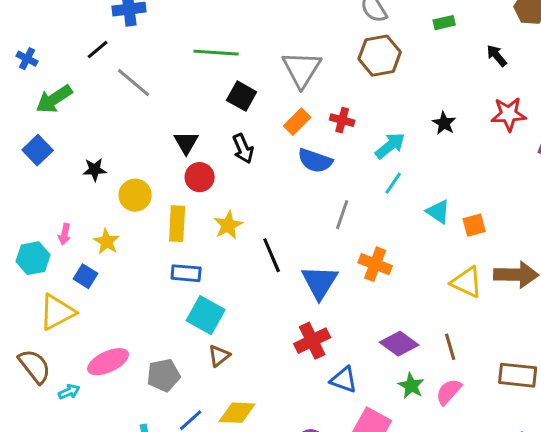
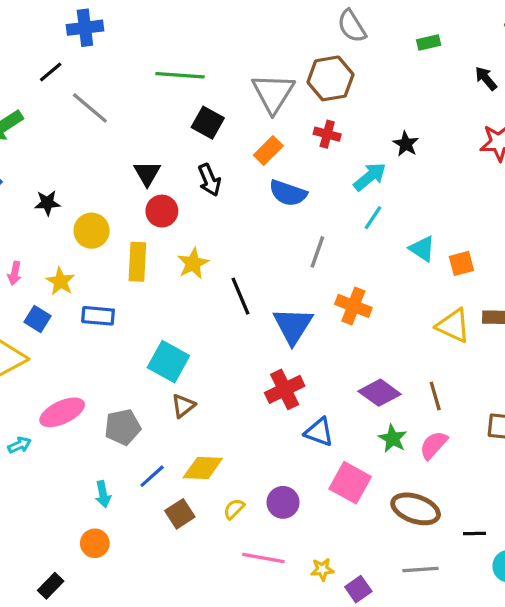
brown hexagon: (380, 56) -> (330, 78), moved
red cross: (342, 120) -> (327, 134), moved
black star: (444, 123) -> (406, 144), moved
blue rectangle: (186, 273) -> (98, 316), moved

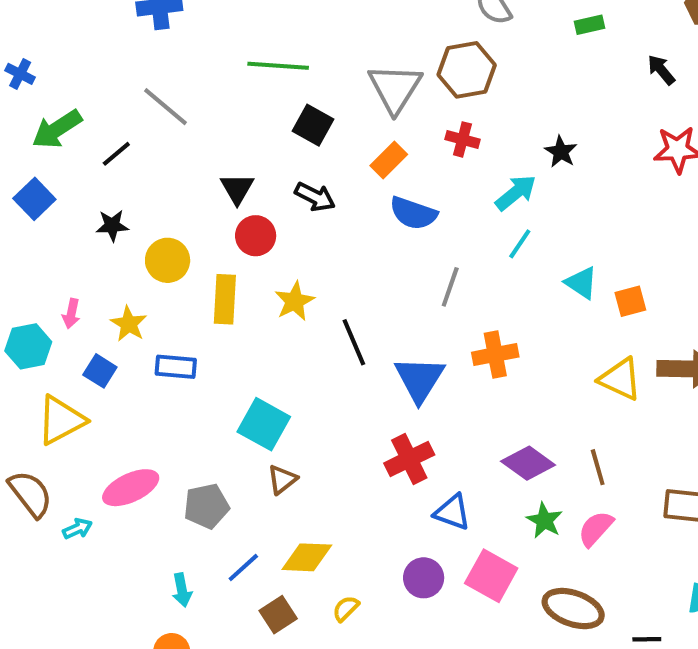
black line: (51, 72) -> (116, 154), moved
black arrow: (209, 180) -> (315, 197), turned -40
orange cross: (353, 306) -> (495, 355), turned -32
purple circle: (283, 502) -> (424, 578), moved

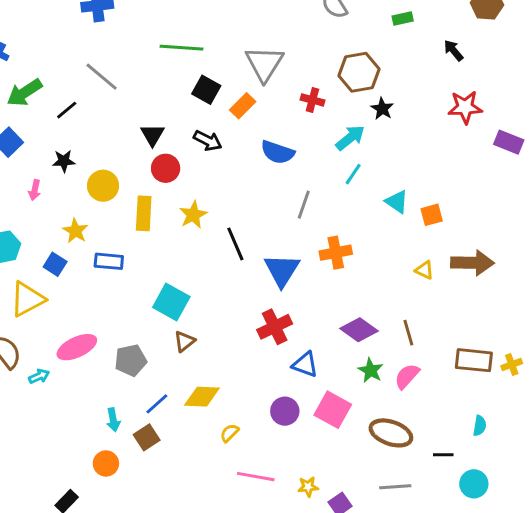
brown hexagon: (467, 70) -> (359, 72), moved
orange rectangle: (389, 160) -> (243, 106), moved
pink arrow: (71, 314) -> (35, 190), moved
yellow triangle: (620, 379) -> (424, 270), size x0.6
brown square: (278, 615) -> (147, 437), moved

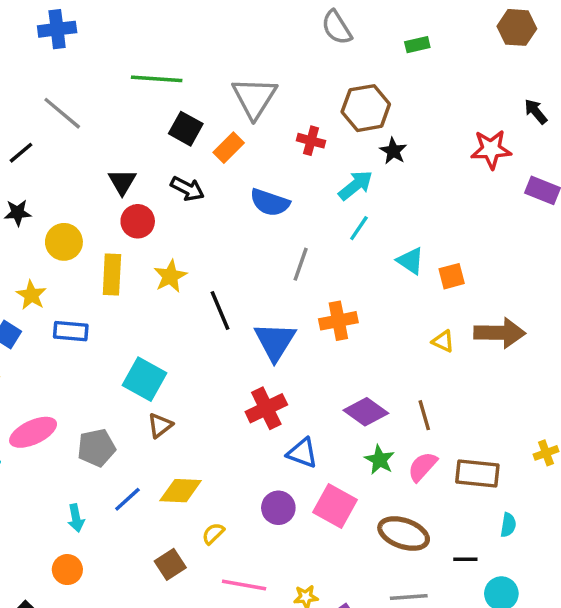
black arrow: (453, 50) -> (536, 112), moved
brown rectangle: (474, 360) -> (477, 473), moved
brown square: (147, 437) -> (170, 564), moved

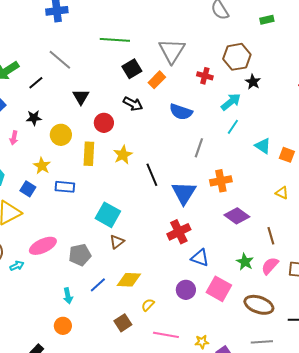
black square: (186, 129) -> (132, 69), turned 30
black triangle: (122, 182) -> (81, 97), moved
orange square: (452, 276) -> (287, 155), turned 35
purple diamond: (366, 412) -> (237, 216), moved

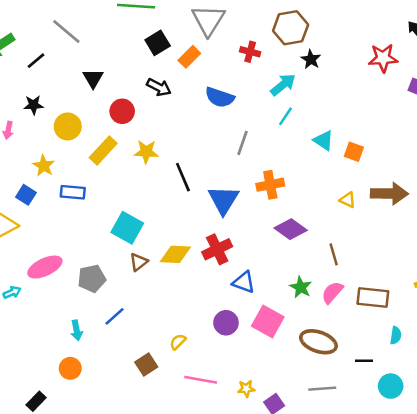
yellow rectangle: (89, 154) -> (103, 151), turned 40
yellow star: (123, 155) -> (146, 152), turned 30
yellow diamond: (129, 280) -> (175, 254), moved

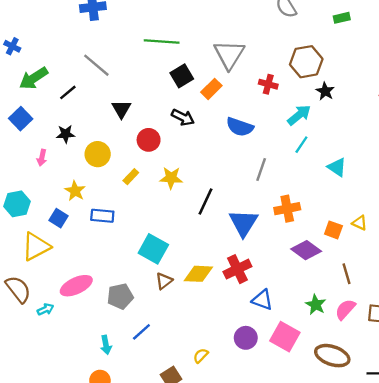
yellow rectangle: (103, 151) -> (131, 177), size x0.6
orange square: (354, 152) -> (333, 230), moved
black line: (183, 177) -> (205, 202), turned 48

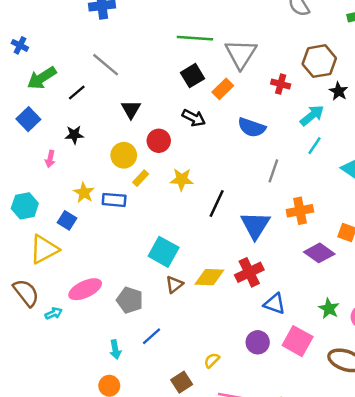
green line: (162, 42) -> (195, 38), moved
yellow circle: (98, 154) -> (124, 155), moved
blue rectangle: (102, 216) -> (114, 200), moved
gray pentagon: (120, 296) -> (130, 300), turned 30

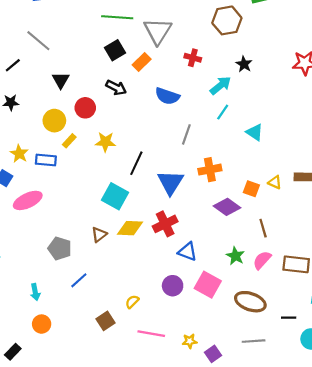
brown hexagon: (319, 61) -> (227, 20), moved
cyan square: (164, 252) -> (115, 196), moved
pink ellipse: (85, 289) -> (28, 200), moved
cyan arrow: (115, 350) -> (35, 292), moved

